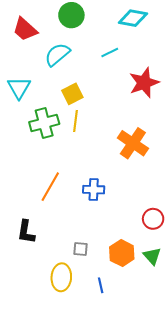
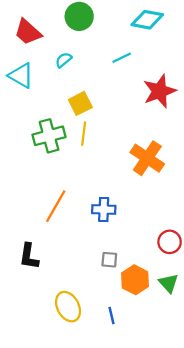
cyan semicircle: (57, 54) -> (64, 60), size x0.6
cyan triangle: (19, 88) -> (21, 76), moved, turned -30
gray square: (80, 249) -> (109, 260), moved
yellow ellipse: (61, 277) -> (68, 307), turned -32

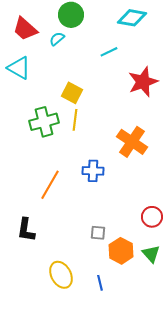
cyan semicircle: (64, 60) -> (57, 39), moved
yellow square: (80, 103) -> (72, 93), turned -35
blue cross: (104, 209) -> (93, 171), moved

